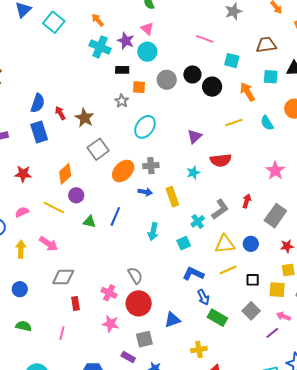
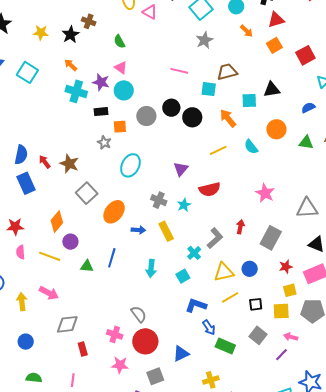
brown trapezoid: (266, 45) -> (227, 72), moved
gray cross: (151, 166) -> (159, 200), moved, turned 35
pink semicircle: (22, 212) -> (21, 252), moved, turned -64

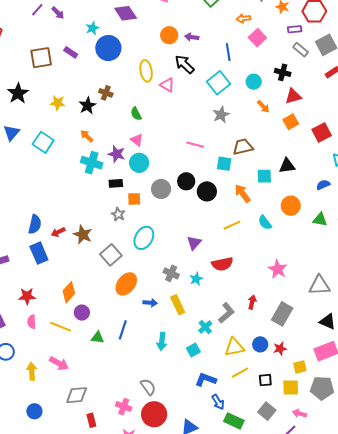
red arrow: (45, 162) -> (58, 232), turned -80
gray square: (87, 193) -> (111, 255), moved
red star: (286, 267) -> (280, 349), moved

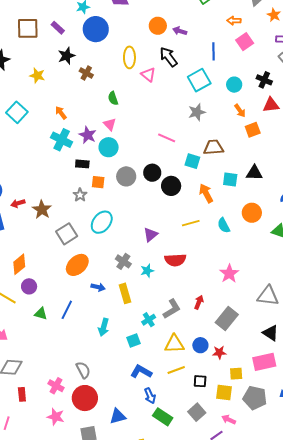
black star: (87, 106) -> (66, 56), moved
orange square: (291, 122) -> (253, 130), moved

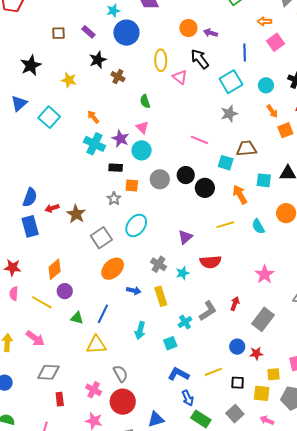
brown square: (28, 28) -> (58, 33), size x0.6
yellow triangle: (174, 344) -> (96, 345), moved

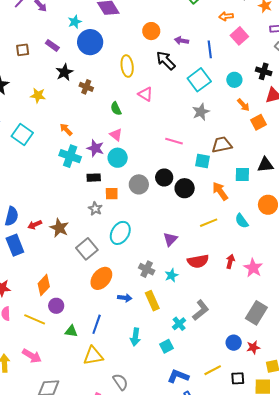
purple arrow: (210, 33) -> (182, 41), moved
pink triangle: (180, 77) -> (145, 94), moved
red arrow: (235, 304) -> (230, 261), moved

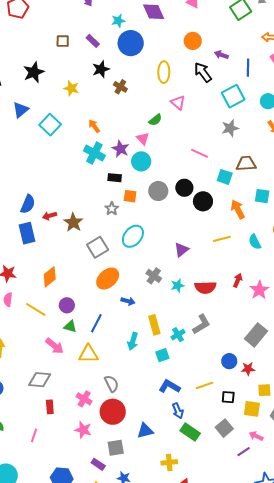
green semicircle: (116, 109) -> (155, 120), moved, turned -112
red semicircle: (198, 261) -> (205, 287), moved
yellow rectangle: (152, 301) -> (154, 325), moved
purple circle: (56, 306) -> (67, 305), moved
pink arrow: (32, 356) -> (55, 346), moved

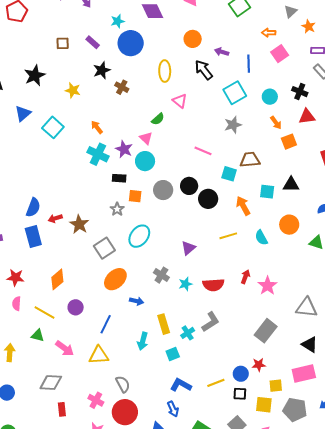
green triangle: (70, 326) -> (38, 335), moved
blue circle: (229, 361) -> (241, 374), moved
blue arrow: (178, 411) -> (173, 409), moved

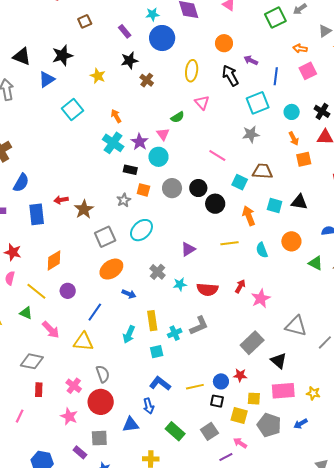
brown square: (63, 43) -> (85, 21), moved, turned -32
blue triangle: (23, 114) -> (47, 79), moved
blue semicircle: (33, 207) -> (21, 183), moved
black triangle: (310, 345) -> (279, 361), moved

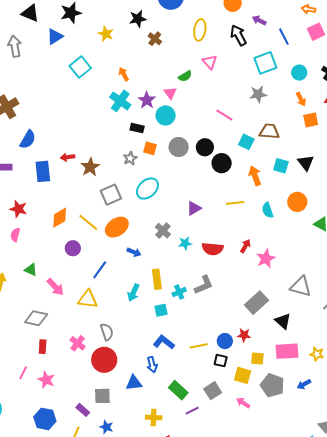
blue line: (276, 76) -> (284, 37), turned -36
black triangle: (299, 202) -> (306, 163), turned 42
yellow line: (36, 291) -> (88, 222), moved
pink star: (69, 416) -> (46, 380), moved
purple line: (226, 457) -> (192, 411), moved

